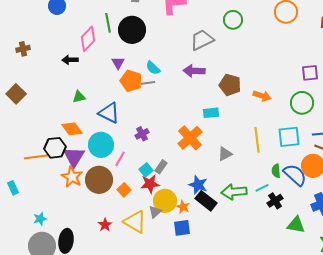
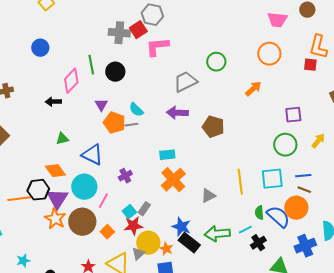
black circle: (132, 30) -> (115, 72), size x0.7
orange arrow: (262, 96) -> (253, 89), moved, turned -60
cyan rectangle: (211, 113) -> (167, 155), moved

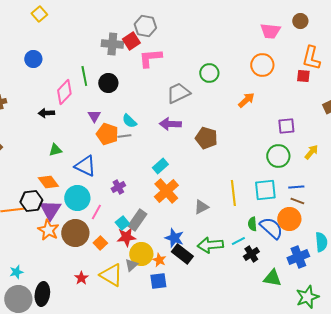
cyan rectangle: (167, 155) -> (160, 166), turned -35
gray rectangle: (144, 209) -> (137, 220), size x1.5

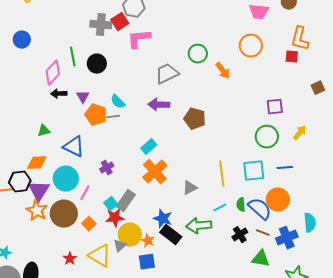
orange arrow: (246, 100) -> (223, 71), moved, turned 96
black arrow: (46, 113) -> (59, 94), moved
orange diamond: (48, 182) -> (37, 163), turned -55
brown line: (297, 201) -> (263, 233), moved
cyan line: (238, 241) -> (220, 208), moved

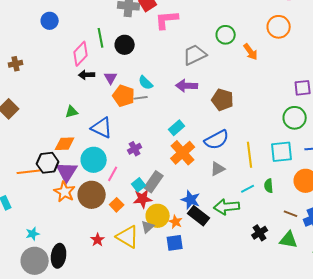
blue semicircle: (260, 209) -> (217, 140), moved, turned 110
black cross: (240, 235) -> (260, 233), moved

